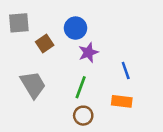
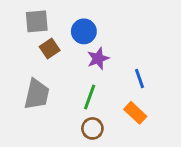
gray square: (19, 23) -> (37, 21), moved
gray trapezoid: (33, 85) -> (37, 94), turned 44
orange rectangle: (122, 101) -> (135, 113), turned 36

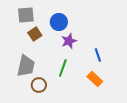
brown circle: (92, 128) -> (39, 85), moved

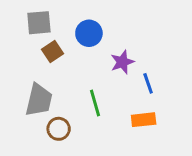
purple star: (69, 41) -> (122, 62), moved
green line: (63, 68) -> (95, 103), turned -36
orange rectangle: (95, 79) -> (144, 120), turned -49

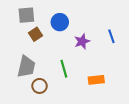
blue line: (148, 83) -> (111, 36), moved

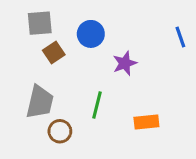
blue line: (111, 36) -> (180, 37), moved
green line: (64, 69) -> (97, 105), turned 30

